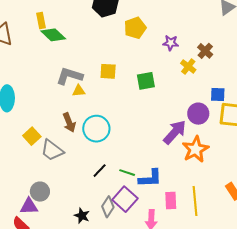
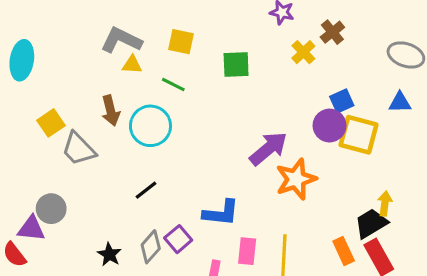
blue square: (218, 95) -> (342, 101), turned -35
purple circle: (198, 114) -> (330, 126), moved
green line: (127, 173) -> (173, 84), moved
purple square: (125, 199) -> (178, 239), size x0.7

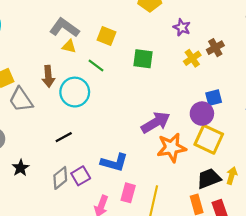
yellow square: (359, 135) -> (209, 139), moved
black trapezoid: (371, 223) -> (209, 178), moved
black star: (109, 254) -> (21, 168), moved

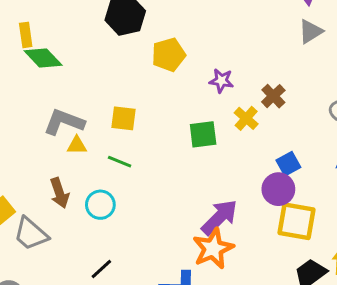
green square: (143, 59) -> (203, 134), moved
cyan circle: (75, 92) -> (100, 205), size x0.7
orange star: (172, 148) -> (213, 249), moved

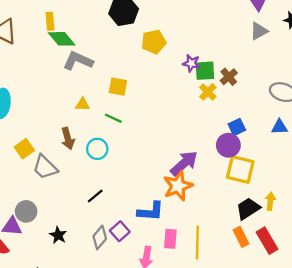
gray L-shape: (64, 122) -> (78, 61), moved
green square: (203, 134) -> (205, 71), moved

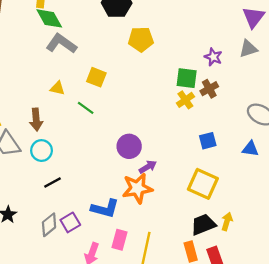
purple star: (191, 63) -> (213, 57), moved
purple circle: (228, 145) -> (129, 146), moved
cyan circle: (97, 149) -> (42, 151), moved
purple arrow: (184, 163) -> (148, 167), size x0.6

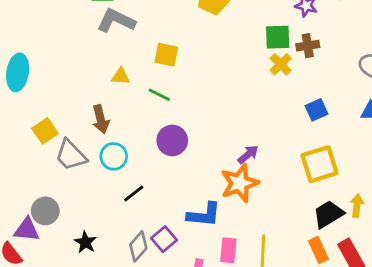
brown cross: (209, 89) -> (308, 46), turned 30
purple circle: (129, 146) -> (172, 140), moved
yellow square: (203, 184) -> (320, 164), turned -32

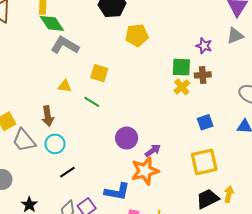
purple circle: (172, 140) -> (127, 138), moved

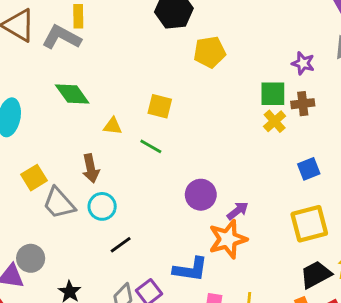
green diamond: (52, 23) -> (72, 94), moved
gray L-shape: (65, 45) -> (62, 37), moved

